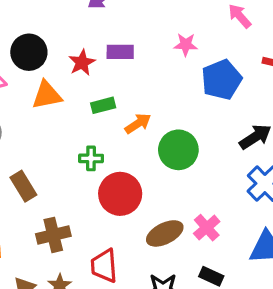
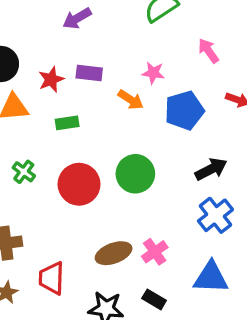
orange arrow: (138, 123) -> (131, 100), moved, turned 60
green cross: (91, 158) -> (24, 172), moved, turned 30
red circle: (120, 194) -> (79, 184), moved

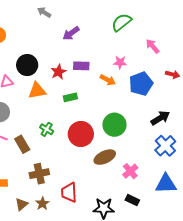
brown ellipse: (114, 253) -> (105, 157), moved

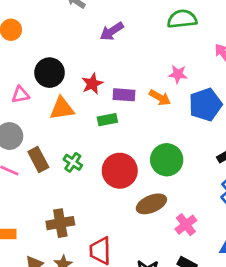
green semicircle: (122, 22) -> (182, 19), turned 30
purple rectangle: (81, 66) -> (124, 95), moved
brown rectangle: (22, 144) -> (38, 160), moved

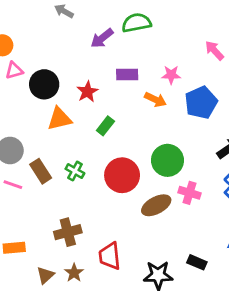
green semicircle: (182, 19) -> (136, 23), moved
pink triangle: (20, 95) -> (14, 70), moved
purple rectangle: (124, 95) -> (127, 74), moved
green rectangle: (107, 120) -> (105, 126), turned -36
pink cross: (186, 225) -> (190, 193), moved, turned -30

